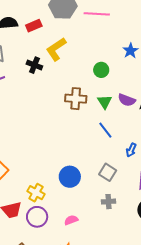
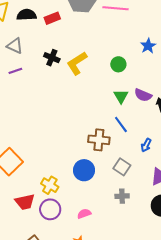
yellow L-shape: (56, 49) -> (77, 63), moved
brown cross: (76, 99) -> (99, 140), moved

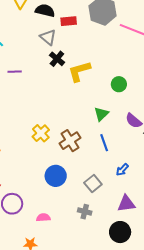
gray triangle: (15, 46) -> (48, 37), moved
purple line: (15, 71) -> (15, 72), moved
green triangle: (121, 96) -> (101, 114), moved
brown cross: (99, 140) -> (70, 141), moved, turned 35
yellow cross: (50, 185) -> (41, 133), moved

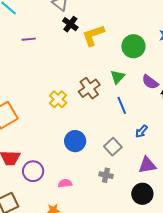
green circle: (119, 84) -> (133, 46), size x1.5
brown cross: (70, 141) -> (89, 88), moved

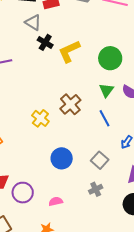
green triangle: (117, 77) -> (106, 90), moved
gray cross: (106, 175) -> (96, 189), turned -32

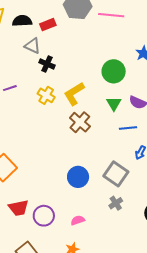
yellow L-shape: (69, 51) -> (74, 94), moved
yellow cross: (40, 118) -> (46, 95), moved
blue line: (104, 118) -> (128, 128), moved, turned -60
gray square: (100, 160) -> (116, 174), size x1.4

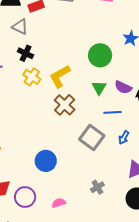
black cross: (47, 64) -> (26, 53), moved
gray square: (116, 174) -> (92, 137), moved
blue circle: (78, 177) -> (46, 161), moved

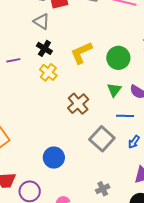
yellow L-shape: (60, 76) -> (81, 53), moved

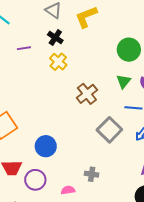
yellow L-shape: (81, 53) -> (86, 17), moved
blue circle: (54, 158) -> (46, 146), moved
gray cross: (103, 189) -> (92, 174), moved, turned 32

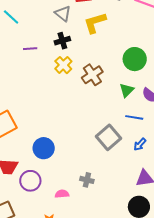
black cross: (55, 38) -> (62, 41), turned 35
brown cross: (87, 94) -> (92, 75), moved

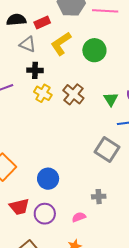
black cross: (62, 41) -> (35, 70), turned 35
green circle: (135, 59) -> (94, 50), moved

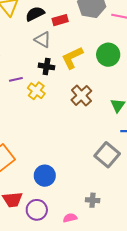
black semicircle: (16, 20) -> (35, 14), turned -30
yellow L-shape: (61, 44) -> (72, 58), moved
yellow cross: (43, 93) -> (36, 91), moved

